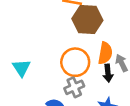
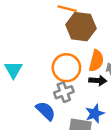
black arrow: (108, 73) -> (98, 80), turned -84

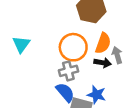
blue semicircle: (46, 111) -> (65, 92), moved
blue star: (95, 114) -> (97, 95), turned 30

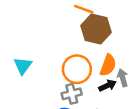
black arrow: (103, 63) -> (107, 86), turned -35

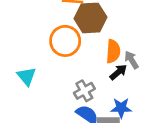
orange circle: (77, 69) -> (65, 41), moved

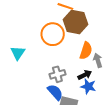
black arrow: (118, 72) -> (85, 75), moved
blue star: (121, 108) -> (88, 86), moved

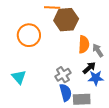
orange circle: (53, 34) -> (29, 35), moved
cyan triangle: (18, 53) -> (19, 77), moved
blue semicircle: (55, 92) -> (66, 93), turned 42

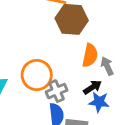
orange circle: (29, 35) -> (37, 75), moved

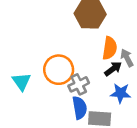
black arrow: (92, 87) -> (113, 69), moved

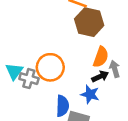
gray cross: (79, 84) -> (29, 79), moved, turned 30
blue star: (121, 93) -> (90, 94), moved

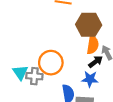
brown hexagon: (89, 22) -> (89, 25), moved

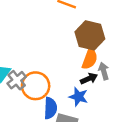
orange circle: (51, 63) -> (36, 86), moved
gray cross: (34, 76) -> (17, 80), turned 35

